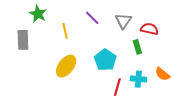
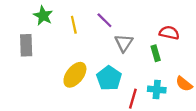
gray triangle: (123, 21) -> (124, 43), moved
yellow line: (65, 31) -> (74, 25), moved
cyan pentagon: (105, 60) -> (109, 78), moved

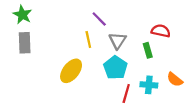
green star: (43, 16) -> (22, 15), moved
yellow line: (74, 25) -> (88, 39), moved
cyan pentagon: (109, 78) -> (115, 68), moved

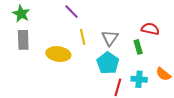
purple line: (99, 19) -> (72, 12), moved
yellow ellipse: (71, 71) -> (58, 54), moved, turned 60

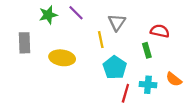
green star: (21, 14) -> (48, 15), moved, turned 30
yellow line: (83, 37) -> (101, 40), moved
gray triangle: (110, 38) -> (117, 22), moved

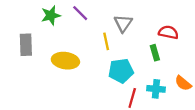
cyan pentagon: (115, 67) -> (121, 71), turned 30

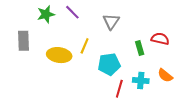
red semicircle: (168, 32) -> (160, 39), moved
yellow line: (106, 41) -> (85, 46), moved, turned 35

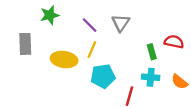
purple line: (72, 12) -> (90, 25), moved
cyan pentagon: (109, 64) -> (103, 76), moved
cyan cross: (141, 81) -> (151, 77), moved

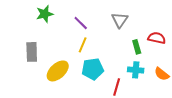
gray triangle: (121, 23) -> (120, 20), moved
gray rectangle: (25, 44) -> (32, 52), moved
yellow ellipse: (64, 60) -> (58, 71), moved, turned -50

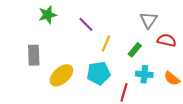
gray triangle: (120, 20) -> (149, 20), moved
yellow line: (83, 45) -> (106, 43), moved
green rectangle: (137, 47) -> (135, 50), moved, turned 56

